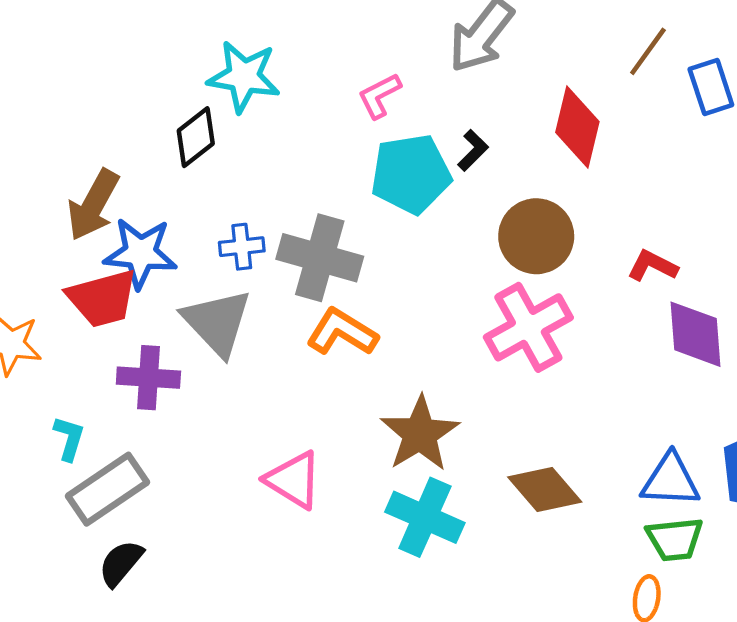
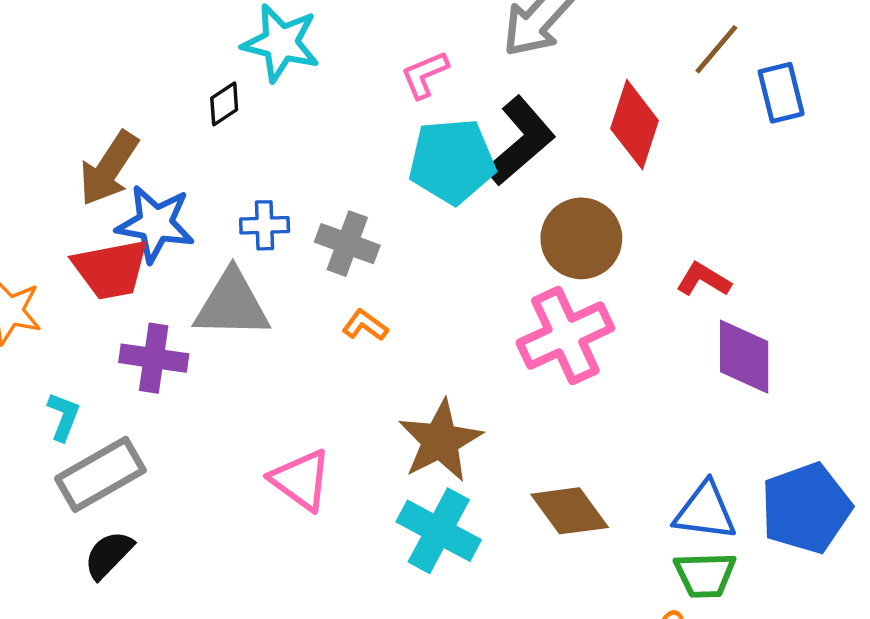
black diamond: (196, 137) -> (224, 104), size x0.7
black L-shape: (473, 150) -> (520, 141), size x2.0
gray cross: (320, 258) -> (347, 244), size x0.7
gray triangle: (217, 322) -> (232, 304), turned -50
orange L-shape: (342, 332) -> (365, 325), size x0.6

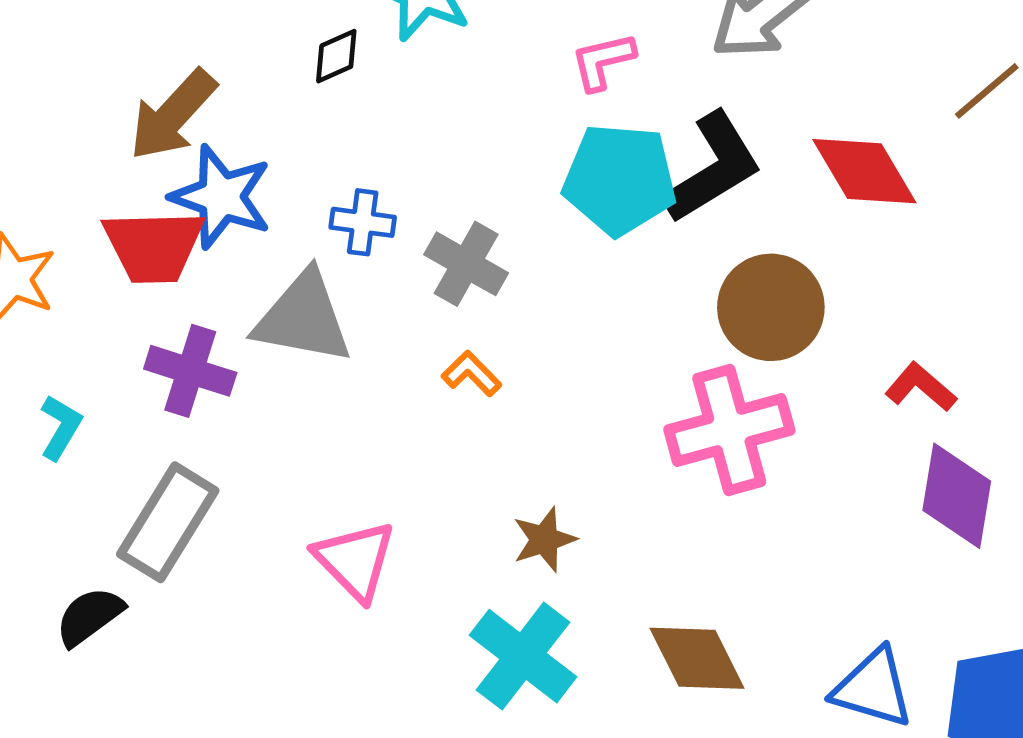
red diamond: (635, 125) -> (864, 171), turned -58
brown star: (440, 441) -> (544, 540), size x0.6
gray rectangle: (100, 474) -> (168, 522), moved, turned -38

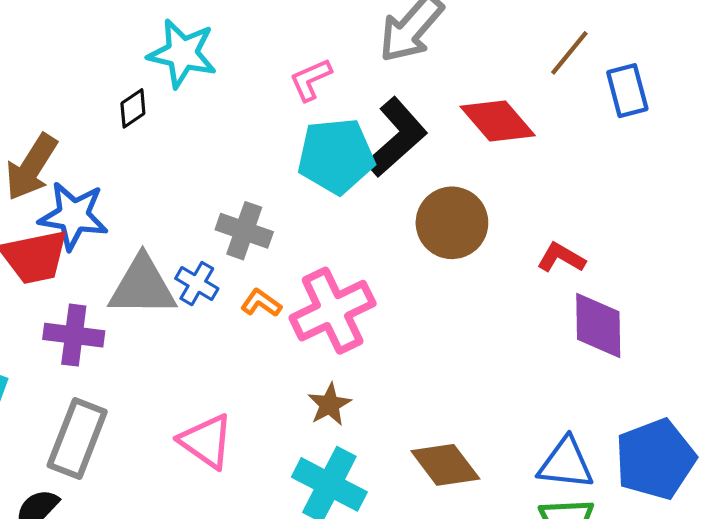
blue cross: (363, 222) -> (197, 284), moved, turned 33
pink cross: (729, 430) -> (333, 311), moved

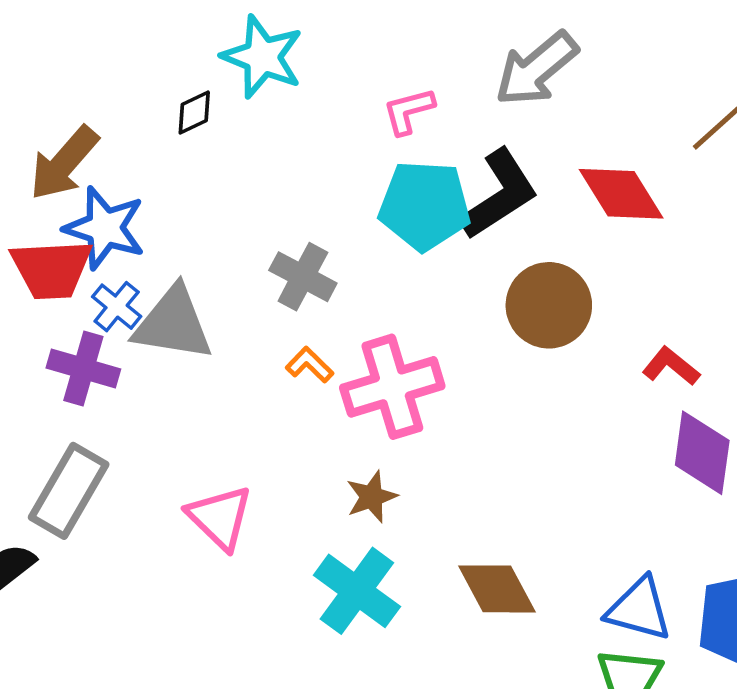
blue cross: (197, 284) -> (117, 307), moved

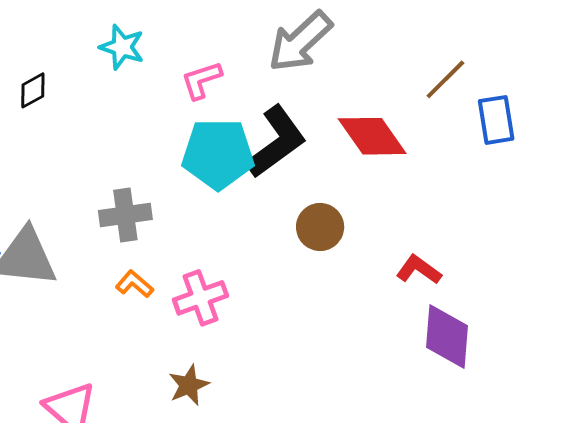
cyan star: (262, 57) -> (122, 47), moved, size x0.7
gray cross: (303, 277) -> (125, 215), turned -33
brown circle: (549, 305) -> (320, 227), size x0.7
pink cross: (392, 387) -> (200, 298), size x0.7

